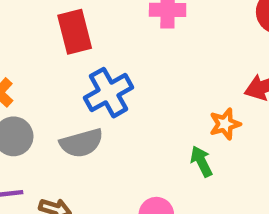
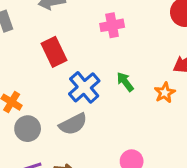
green arrow: (201, 161) -> (125, 82), moved

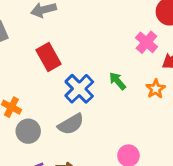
pink cross: (112, 25) -> (146, 42), moved, turned -35

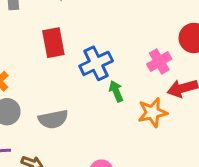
blue cross: (79, 89) -> (96, 63), moved
orange star: (156, 89) -> (152, 112), size x1.4

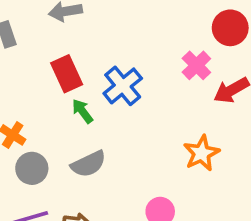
green arrow: (116, 91) -> (82, 111), moved
orange star: (152, 112) -> (201, 153), moved

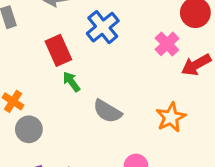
blue cross: (123, 86) -> (103, 27), moved
gray semicircle: (88, 164) -> (107, 111), moved, turned 56

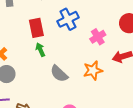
pink cross: (167, 44) -> (98, 37), moved
orange star: (171, 117) -> (93, 70), moved

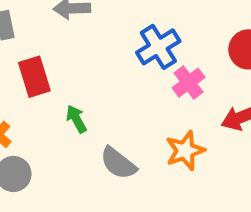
blue cross: (68, 19) -> (158, 47), moved
red rectangle: (36, 28) -> (34, 77), moved

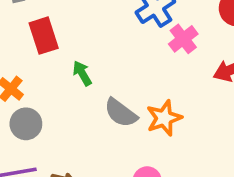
orange star: (185, 151) -> (164, 118), moved

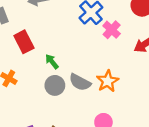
gray circle: (26, 124) -> (55, 85), moved

